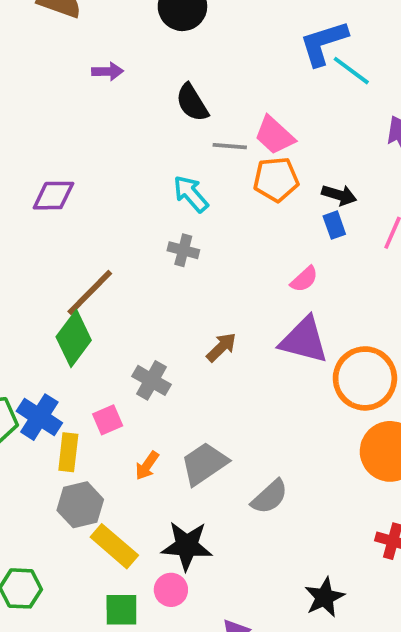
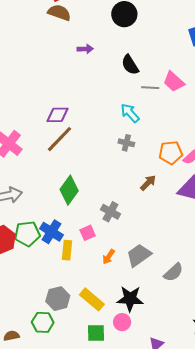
orange pentagon: (276, 179) -> (171, 153), moved
brown line: (90, 292) -> (59, 139), moved
brown arrow: (221, 347) -> (148, 183), moved
gray hexagon: (80, 505) -> (58, 299), moved

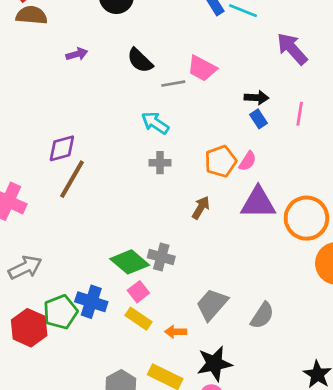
green diamond: (69, 190) -> (130, 262), moved, turned -72
yellow rectangle: (67, 250) -> (139, 319), moved, turned -48
orange arrow: (109, 257) -> (176, 332), moved, turned 70

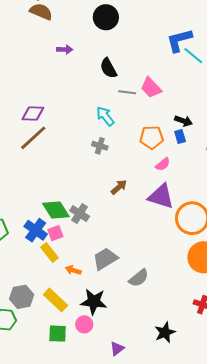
orange pentagon: (221, 161) -> (152, 137), moved
blue cross: (91, 302) -> (36, 230), moved

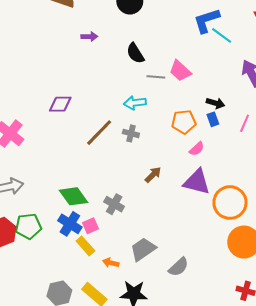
cyan arrow: (105, 116) -> (135, 103), turned -55
brown line: (33, 138) -> (99, 133), moved
green diamond: (56, 210) -> (74, 196), moved

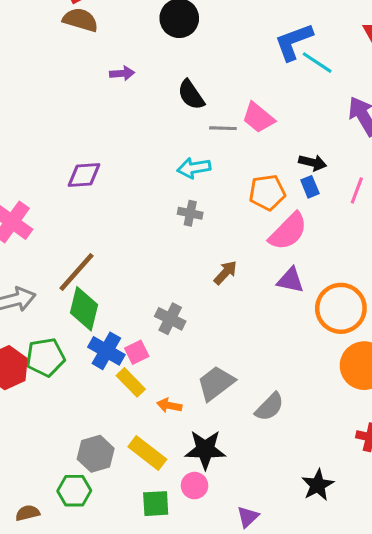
brown line: (99, 133) -> (77, 272), moved
pink semicircle: (197, 149) -> (288, 231), size x1.8
purple triangle: (197, 182) -> (290, 280), size x0.7
green diamond: (74, 196) -> (84, 309), moved, turned 52

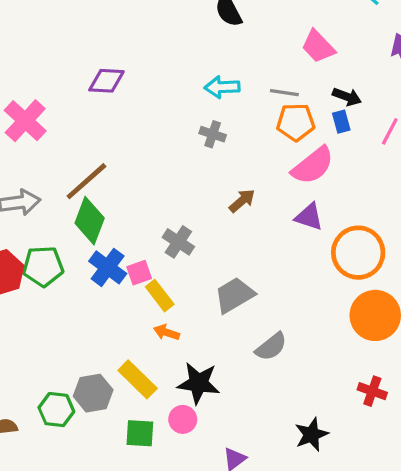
pink trapezoid: (258, 118) -> (318, 46), moved
gray line: (223, 128) -> (284, 93), moved
yellow rectangle: (131, 382) -> (160, 296), moved
gray trapezoid: (216, 383) -> (234, 295), moved
gray hexagon: (96, 454) -> (93, 393), moved

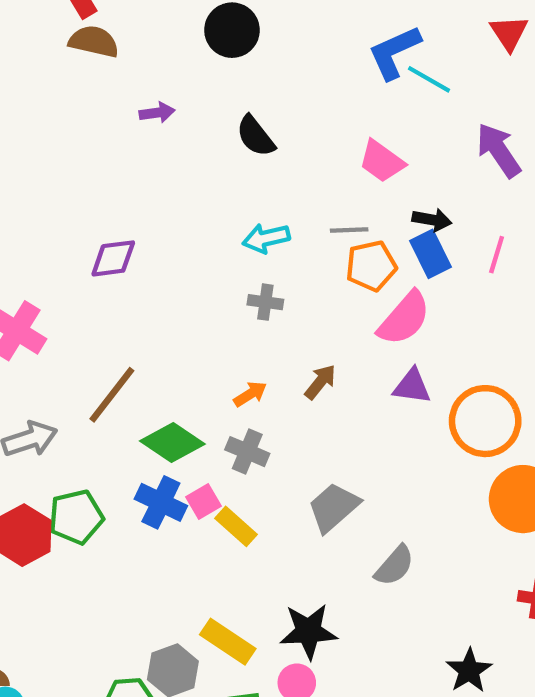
blue rectangle: (341, 122) -> (431, 254), size x1.5
green diamond: (90, 221) -> (172, 442), moved, turned -66
orange arrow: (166, 332) -> (250, 394), moved, turned 140

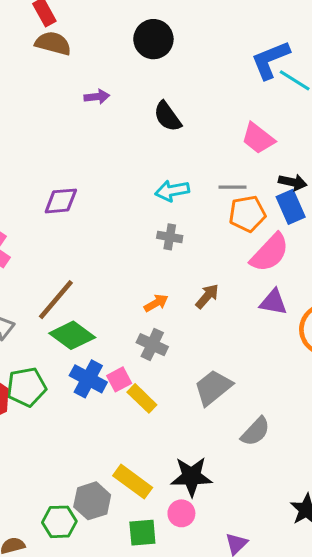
green diamond: (172, 442) -> (72, 335), moved

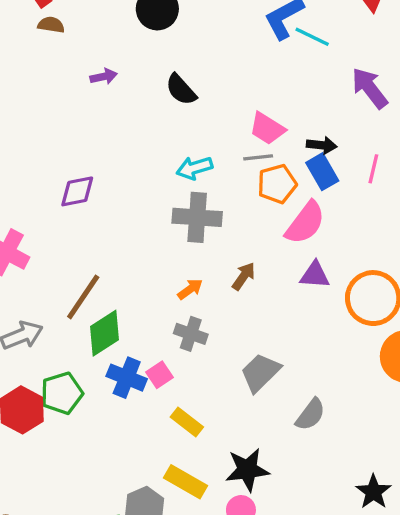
brown semicircle: (53, 43) -> (51, 25), size x0.7
pink trapezoid: (258, 138) -> (267, 128), moved
gray cross: (170, 237) -> (197, 217), size x1.8
green diamond: (72, 335) -> (105, 333), turned -63
yellow rectangle: (142, 398) -> (187, 422), moved

